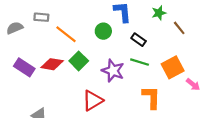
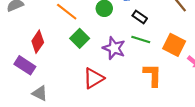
red diamond: (52, 64) -> (38, 42), moved, turned -65
purple rectangle: (24, 67) -> (25, 65), moved
orange square: (173, 67) -> (174, 45), turned -35

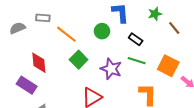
red diamond: (38, 42) -> (39, 63), turned -40

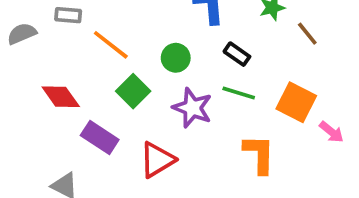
green circle: (102, 31) -> (176, 58), moved
red diamond: (39, 63) -> (61, 97), turned -30
purple rectangle: (27, 85) -> (100, 137), moved

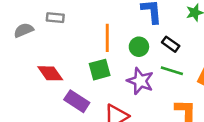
orange line: (111, 45) -> (107, 38), moved, turned 52
green circle: (176, 58) -> (139, 47), moved
green square: (133, 91) -> (100, 70), turned 30

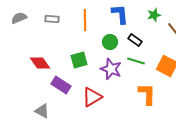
gray rectangle: (55, 18) -> (52, 19), moved
gray semicircle: (24, 30) -> (19, 18), moved
orange line: (107, 38) -> (85, 20), moved

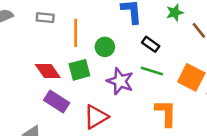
orange line: (85, 20) -> (76, 33), moved
green circle: (110, 42) -> (105, 47), moved
red diamond: (40, 63) -> (48, 71), moved

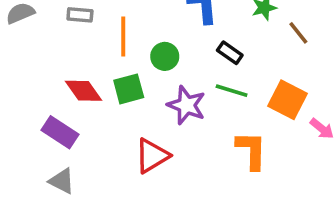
purple rectangle: (57, 102) -> (60, 132), moved

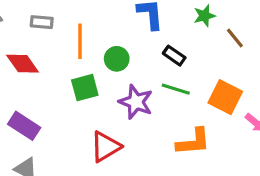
red diamond: (83, 91) -> (23, 64), moved
orange L-shape: (251, 150) -> (193, 142), turned 84

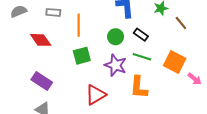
green circle: (117, 59) -> (116, 37), moved
orange L-shape: (193, 142) -> (139, 87), moved, turned 100

